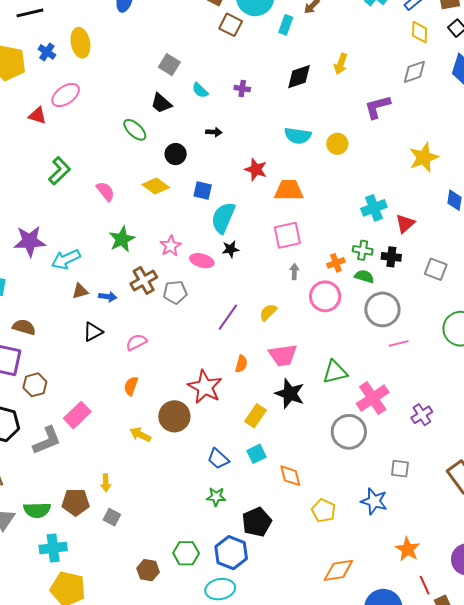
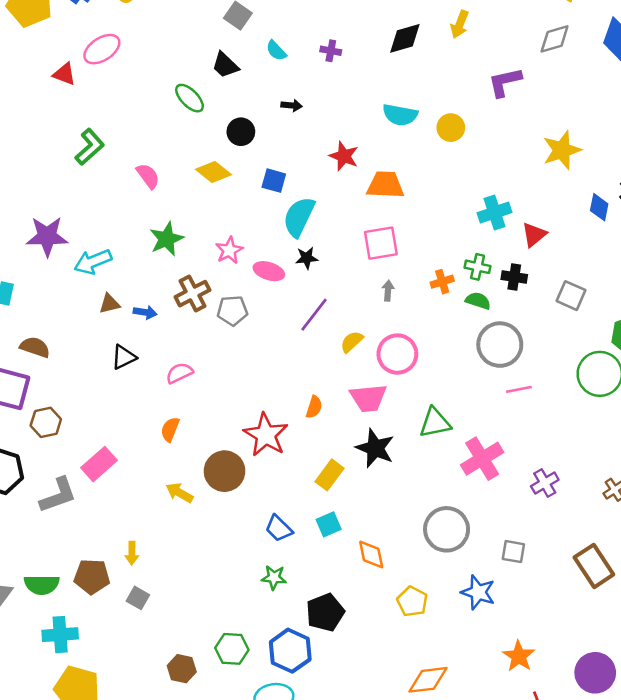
pink circle: (325, 296) -> (397, 354), moved
purple line: (228, 317) -> (314, 315), moved
gray circle: (349, 432) -> (447, 529), moved

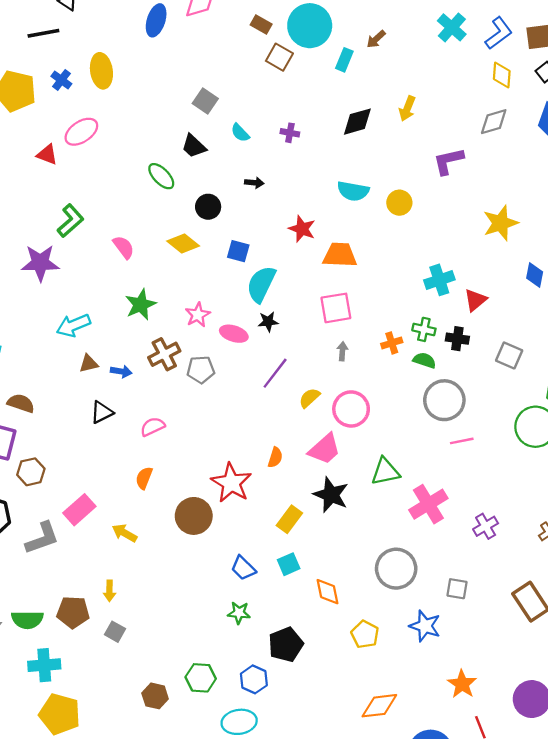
purple star: (47, 236) -> (40, 263), moved
pink trapezoid: (368, 398) -> (325, 449), turned -36
yellow arrow: (179, 493) -> (125, 533), moved
blue hexagon: (290, 651) -> (254, 679), size x0.7

